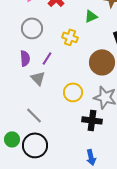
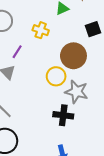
yellow circle: (73, 92) -> (56, 76), moved

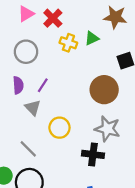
yellow cross: (41, 30) -> (68, 43), moved
yellow circle: (56, 76) -> (59, 128), moved

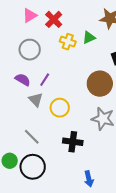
purple semicircle: (18, 85) -> (23, 80), turned -56
yellow circle: (59, 128) -> (60, 108), moved
black cross: (93, 154) -> (73, 142), moved

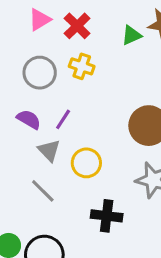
green triangle: (89, 38) -> (132, 35), moved
yellow cross: (68, 42) -> (82, 66), moved
gray line: (32, 137) -> (43, 191), moved

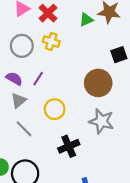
gray triangle: (49, 150) -> (19, 100), moved, turned 35
black cross: (107, 216) -> (69, 146), turned -30

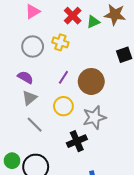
red cross: (48, 13) -> (73, 16), moved
purple line: (38, 79) -> (63, 77), moved
brown circle: (98, 83) -> (91, 81), moved
gray star: (101, 121) -> (94, 117), moved, turned -30

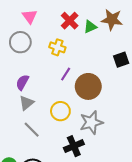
pink triangle: (33, 12) -> (30, 16), turned -35
gray circle: (33, 46) -> (20, 42), moved
purple semicircle: (25, 77) -> (22, 82), turned -91
purple line: (63, 77) -> (66, 74), moved

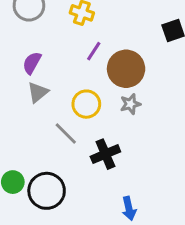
gray star: (91, 122) -> (130, 104), moved, size x0.6
gray line: (32, 130) -> (66, 133), moved

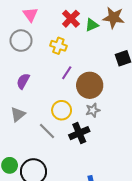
gray triangle: (38, 92) -> (18, 114), moved
black cross: (105, 154) -> (79, 133), moved

